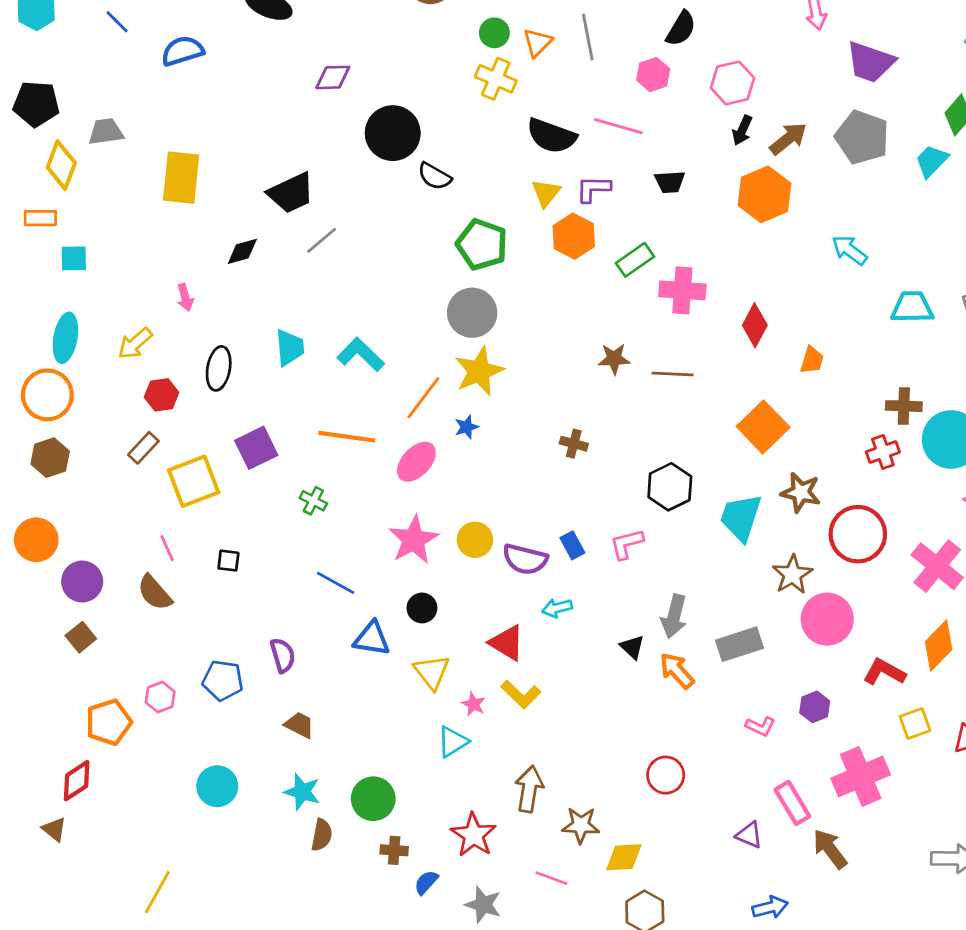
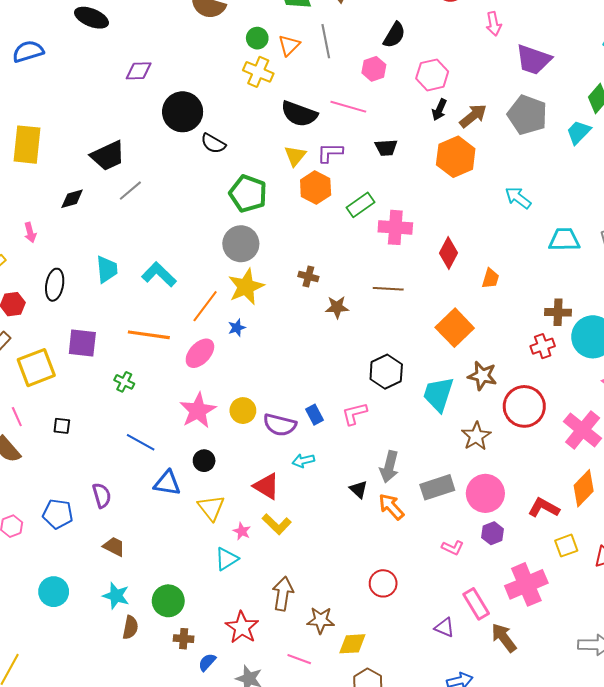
brown star: (614, 359) -> (337, 307), moved
brown cross: (574, 444) -> (308, 276), moved
purple square: (256, 448) -> (82, 343), turned 32
pink circle: (827, 619) -> (485, 493), moved

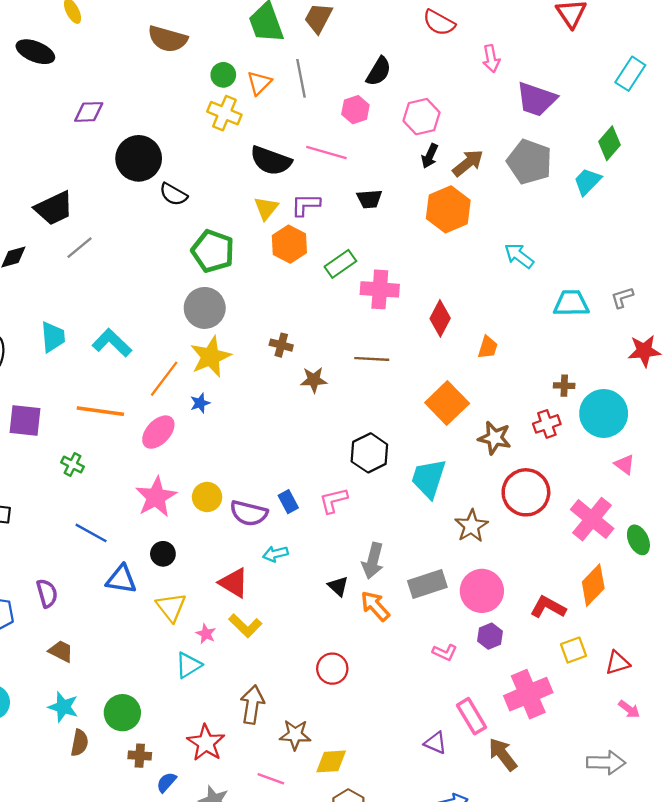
brown cross: (558, 312) -> (564, 386), size x0.7
brown star: (482, 376) -> (495, 438), moved
red circle: (383, 583) -> (332, 669), moved

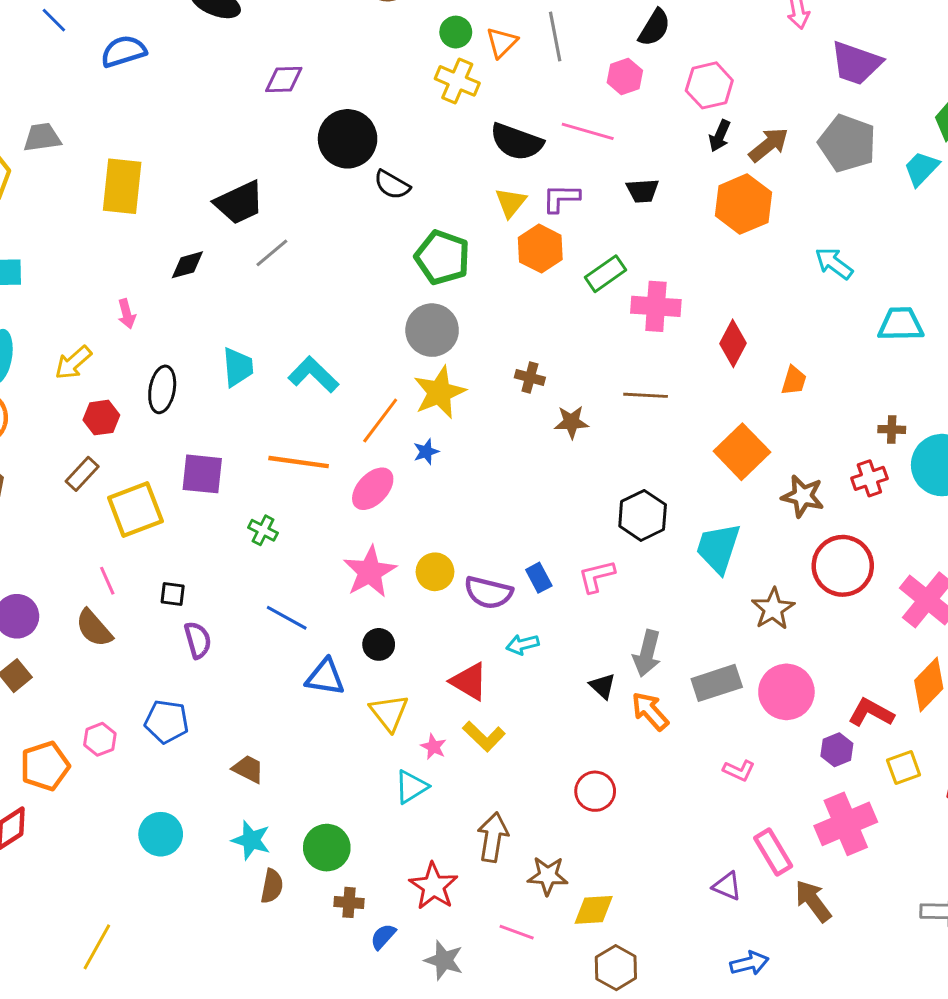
purple semicircle: (47, 593) -> (198, 640), moved
purple hexagon: (490, 636) -> (837, 750), moved

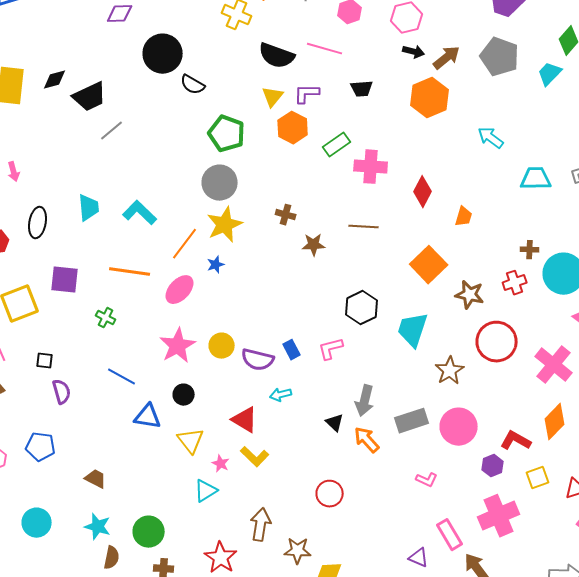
black arrow: (720, 136) -> (414, 52), turned -100
black diamond: (187, 265) -> (55, 80), moved

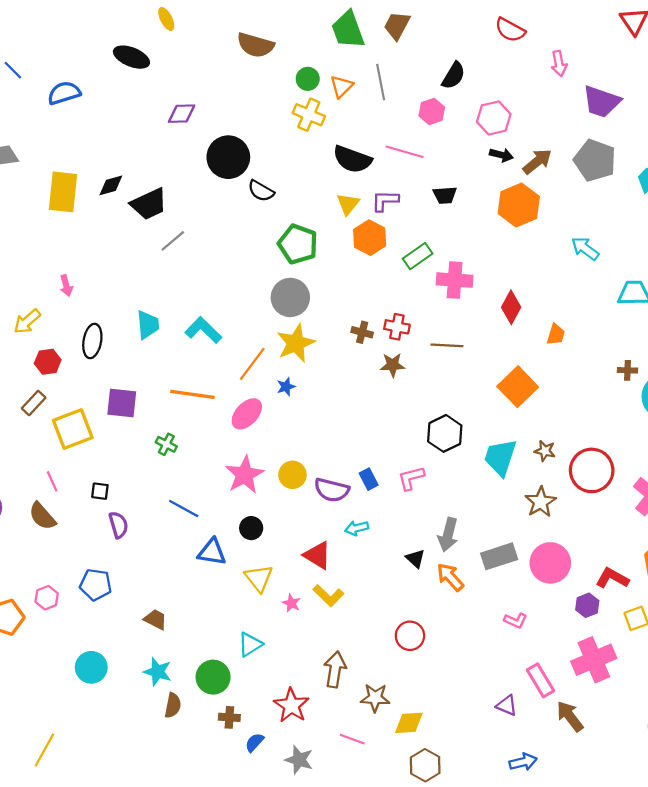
red cross: (515, 283) -> (397, 327), moved, turned 30
brown star: (470, 295) -> (545, 451), moved, size x0.7
cyan triangle: (206, 491) -> (250, 644), moved

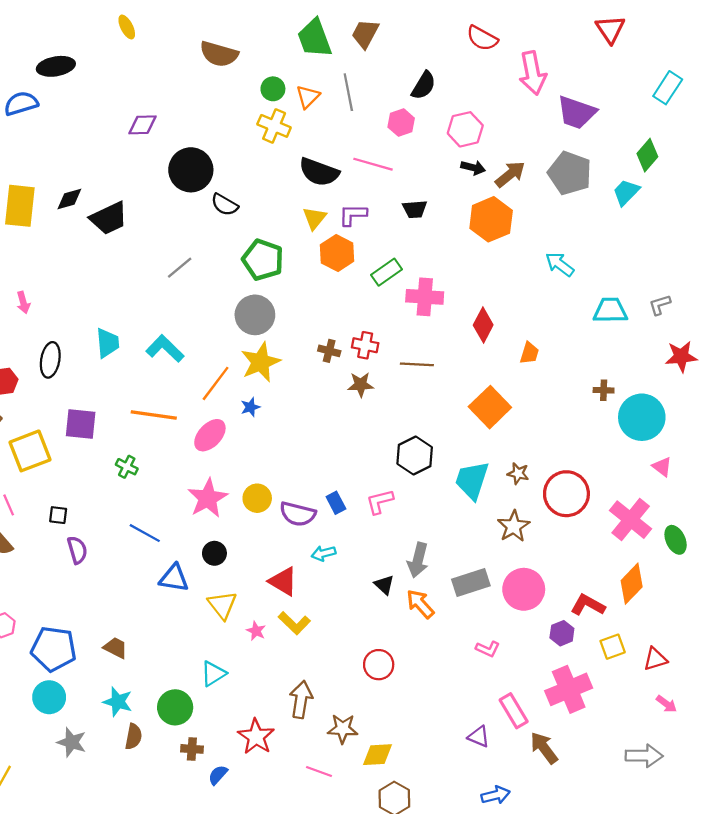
black ellipse: (131, 57) -> (56, 66), moved, turned -32
pink arrow: (559, 64) -> (533, 73), size x1.6
gray line: (173, 241) -> (180, 268), moved
blue pentagon: (96, 585) -> (54, 649), moved, size x1.4
gray star: (299, 760) -> (72, 742), moved

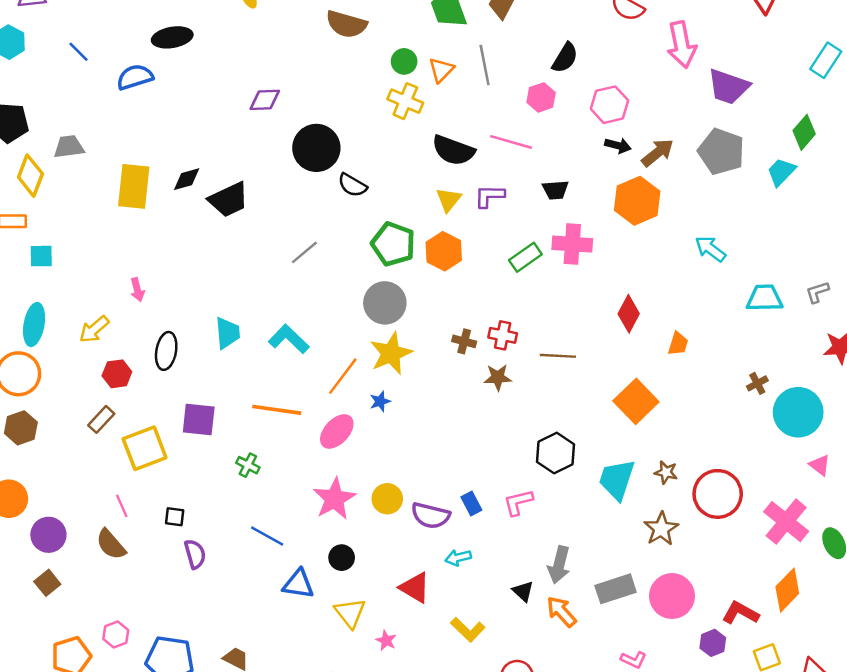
orange hexagon: (337, 253) -> (444, 251), moved
pink cross: (425, 297) -> (572, 244), moved
brown cross: (604, 390) -> (757, 383), turned -30
yellow L-shape: (294, 623) -> (468, 630), moved

